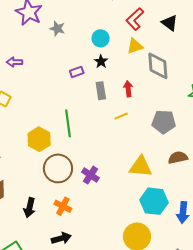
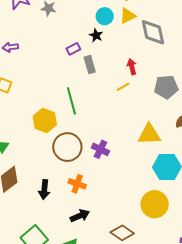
cyan circle: (101, 38) -> (105, 16), moved
red arrow: (128, 89) -> (132, 67), moved
gray rectangle: (101, 91) -> (90, 65), moved

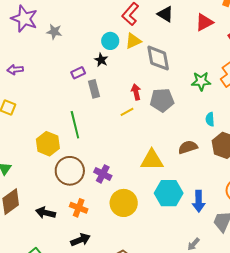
gray pentagon: (166, 87) -> (162, 100), moved
black arrow: (44, 190) -> (46, 213), turned 96
yellow circle: (155, 204) -> (124, 203), moved

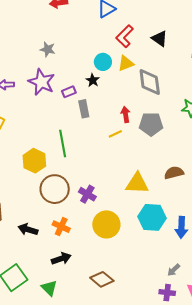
purple star: (24, 19) -> (41, 82), moved

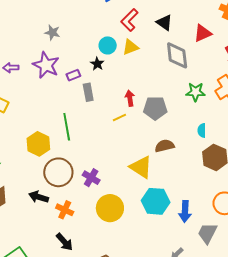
gray diamond: (150, 82) -> (177, 55), moved
brown semicircle: (174, 173) -> (165, 146), moved
yellow triangle: (137, 183) -> (141, 167), turned 30
black arrow: (28, 229) -> (39, 197), moved
black arrow: (61, 259) -> (64, 242), turned 66

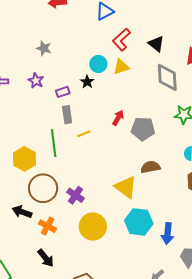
purple star: (46, 65) -> (36, 81), size x0.6
gray rectangle: (88, 92) -> (67, 115), moved
red arrow: (130, 98) -> (118, 118), turned 35
yellow line: (119, 118) -> (84, 134), moved

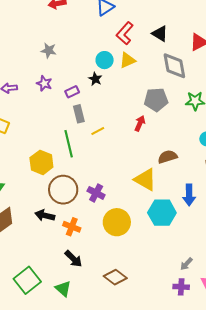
red arrow: (118, 118) -> (140, 123), moved
gray pentagon: (143, 129) -> (156, 100), moved
blue arrow: (168, 234) -> (189, 195), moved

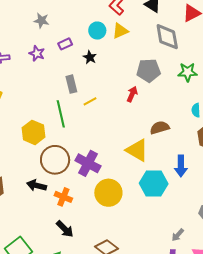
black star: (95, 79) -> (90, 57), moved
purple rectangle: (72, 92) -> (65, 44), moved
purple cross: (96, 193) -> (88, 163), size x1.4

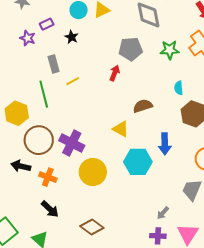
purple star: (37, 53) -> (28, 38), moved
yellow triangle: (137, 150) -> (121, 129), size x0.7

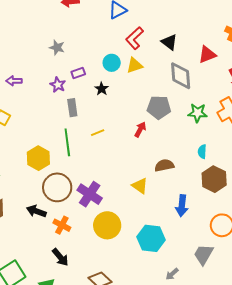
gray rectangle: (54, 64) -> (72, 108), moved
cyan hexagon: (138, 162) -> (151, 238), moved

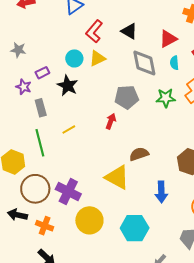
black star: (102, 89) -> (68, 86), size x1.5
cyan semicircle: (202, 152) -> (174, 63), moved
yellow triangle: (140, 186) -> (117, 177), size x1.5

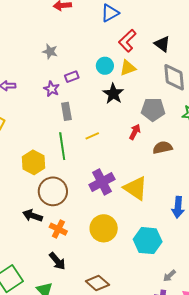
black star: (68, 86) -> (113, 94), moved
brown semicircle: (139, 154) -> (162, 148), moved
purple cross: (68, 192) -> (102, 182), moved, turned 30

